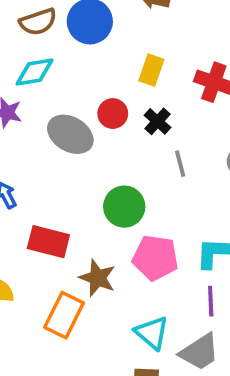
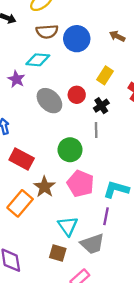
gray line: (180, 164) -> (96, 130), moved

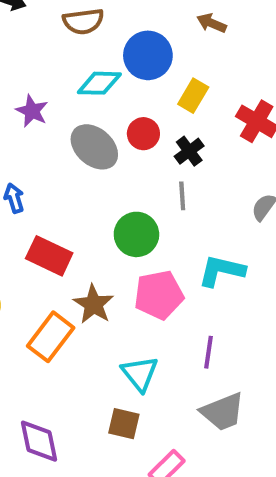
blue circle: (77, 39) -> (148, 55), moved
cyan diamond: (38, 60) -> (99, 83), moved
pink pentagon: (81, 184) -> (159, 295), turned -30
cyan L-shape: (116, 189) -> (222, 271), moved
gray trapezoid: (92, 244) -> (223, 412), moved

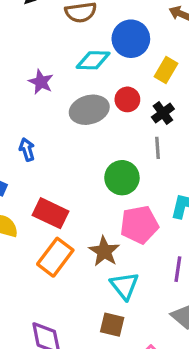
gray ellipse: (94, 147) -> (89, 110), turned -57
red rectangle: (49, 256) -> (50, 213), moved
brown star: (94, 304) -> (104, 251), moved

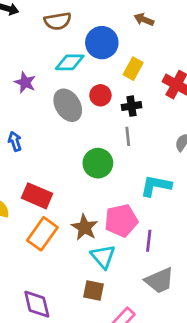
gray ellipse: (89, 110) -> (68, 105), turned 76
black cross: (163, 113) -> (132, 106), turned 30
pink pentagon: (139, 225) -> (121, 221), moved

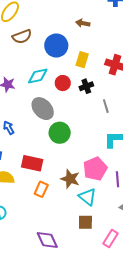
cyan diamond: (70, 62) -> (38, 76), moved
gray ellipse: (68, 105) -> (43, 109), moved
gray line: (128, 136) -> (106, 106), moved
green circle: (98, 163) -> (60, 133), moved
orange rectangle: (42, 234) -> (41, 189), size x0.7

